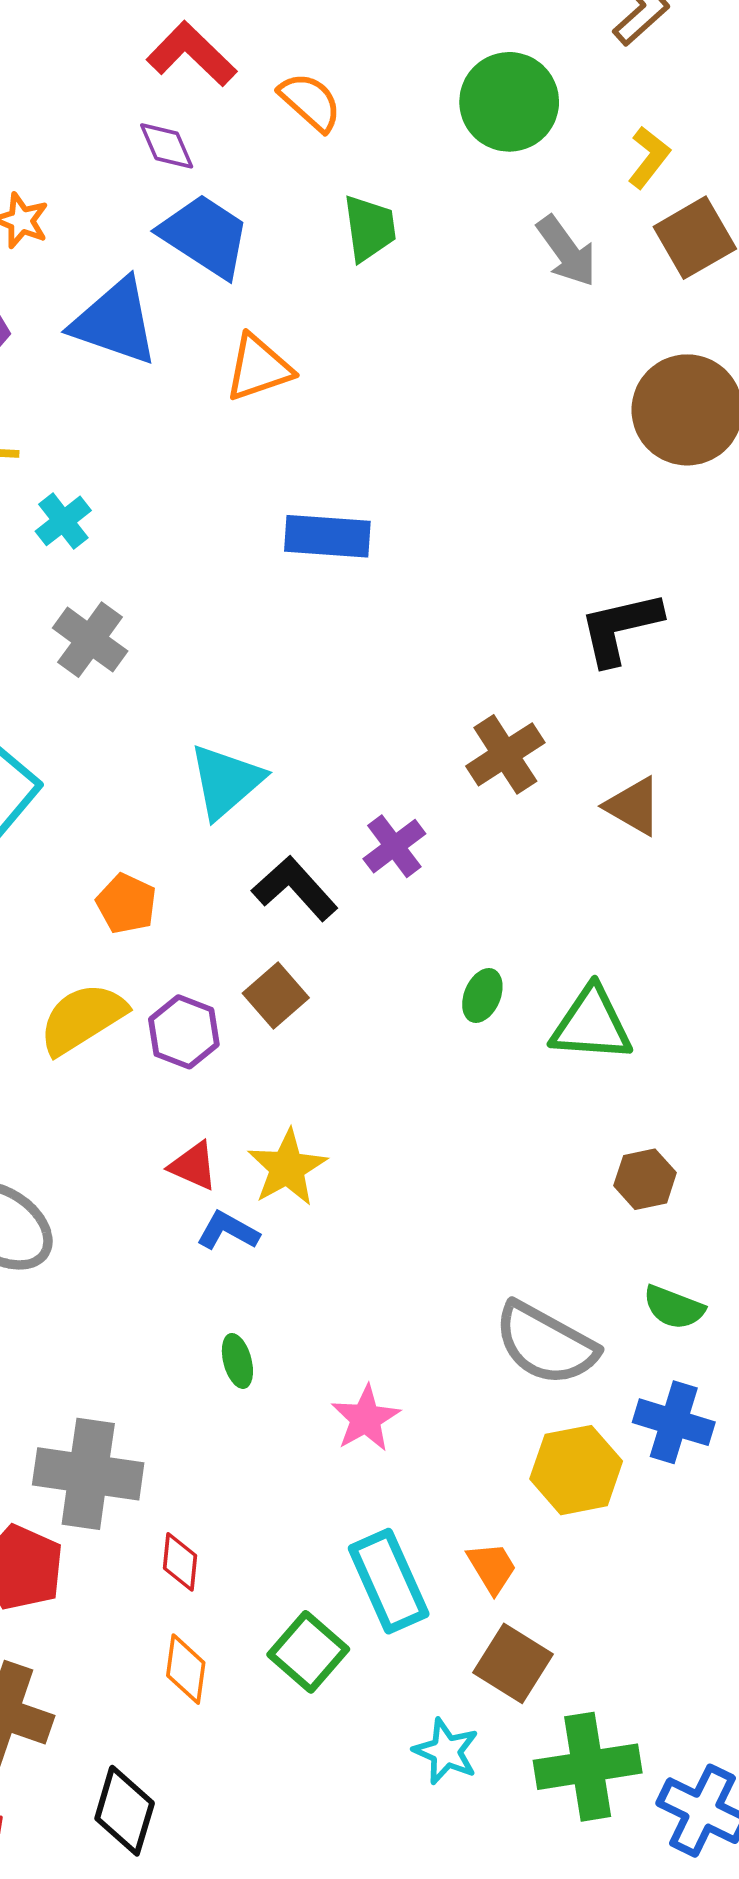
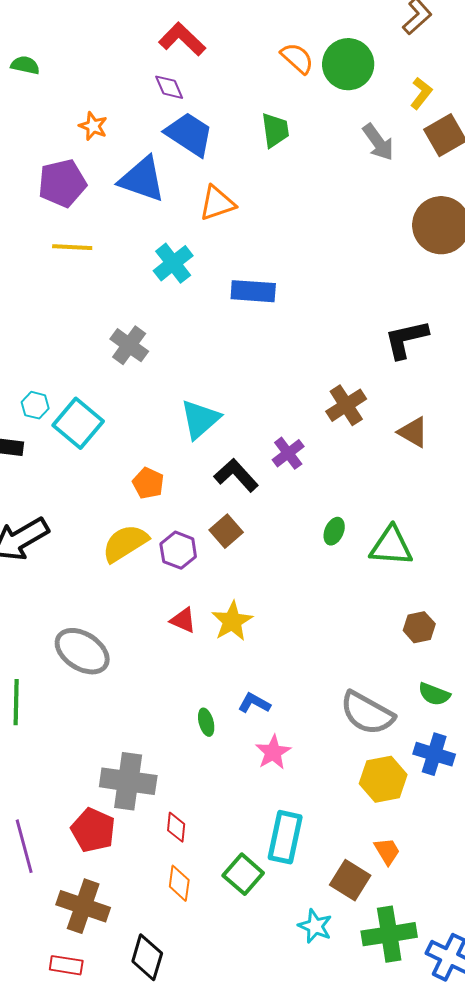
orange semicircle: (310, 102) -> (297, 58), moved
cyan cross: (63, 521) -> (173, 263), moved, size x1.4
blue L-shape: (228, 1231) -> (254, 703), moved
orange trapezoid: (492, 1568) -> (387, 851), moved
cyan rectangle: (389, 1581) -> (285, 837), turned 36

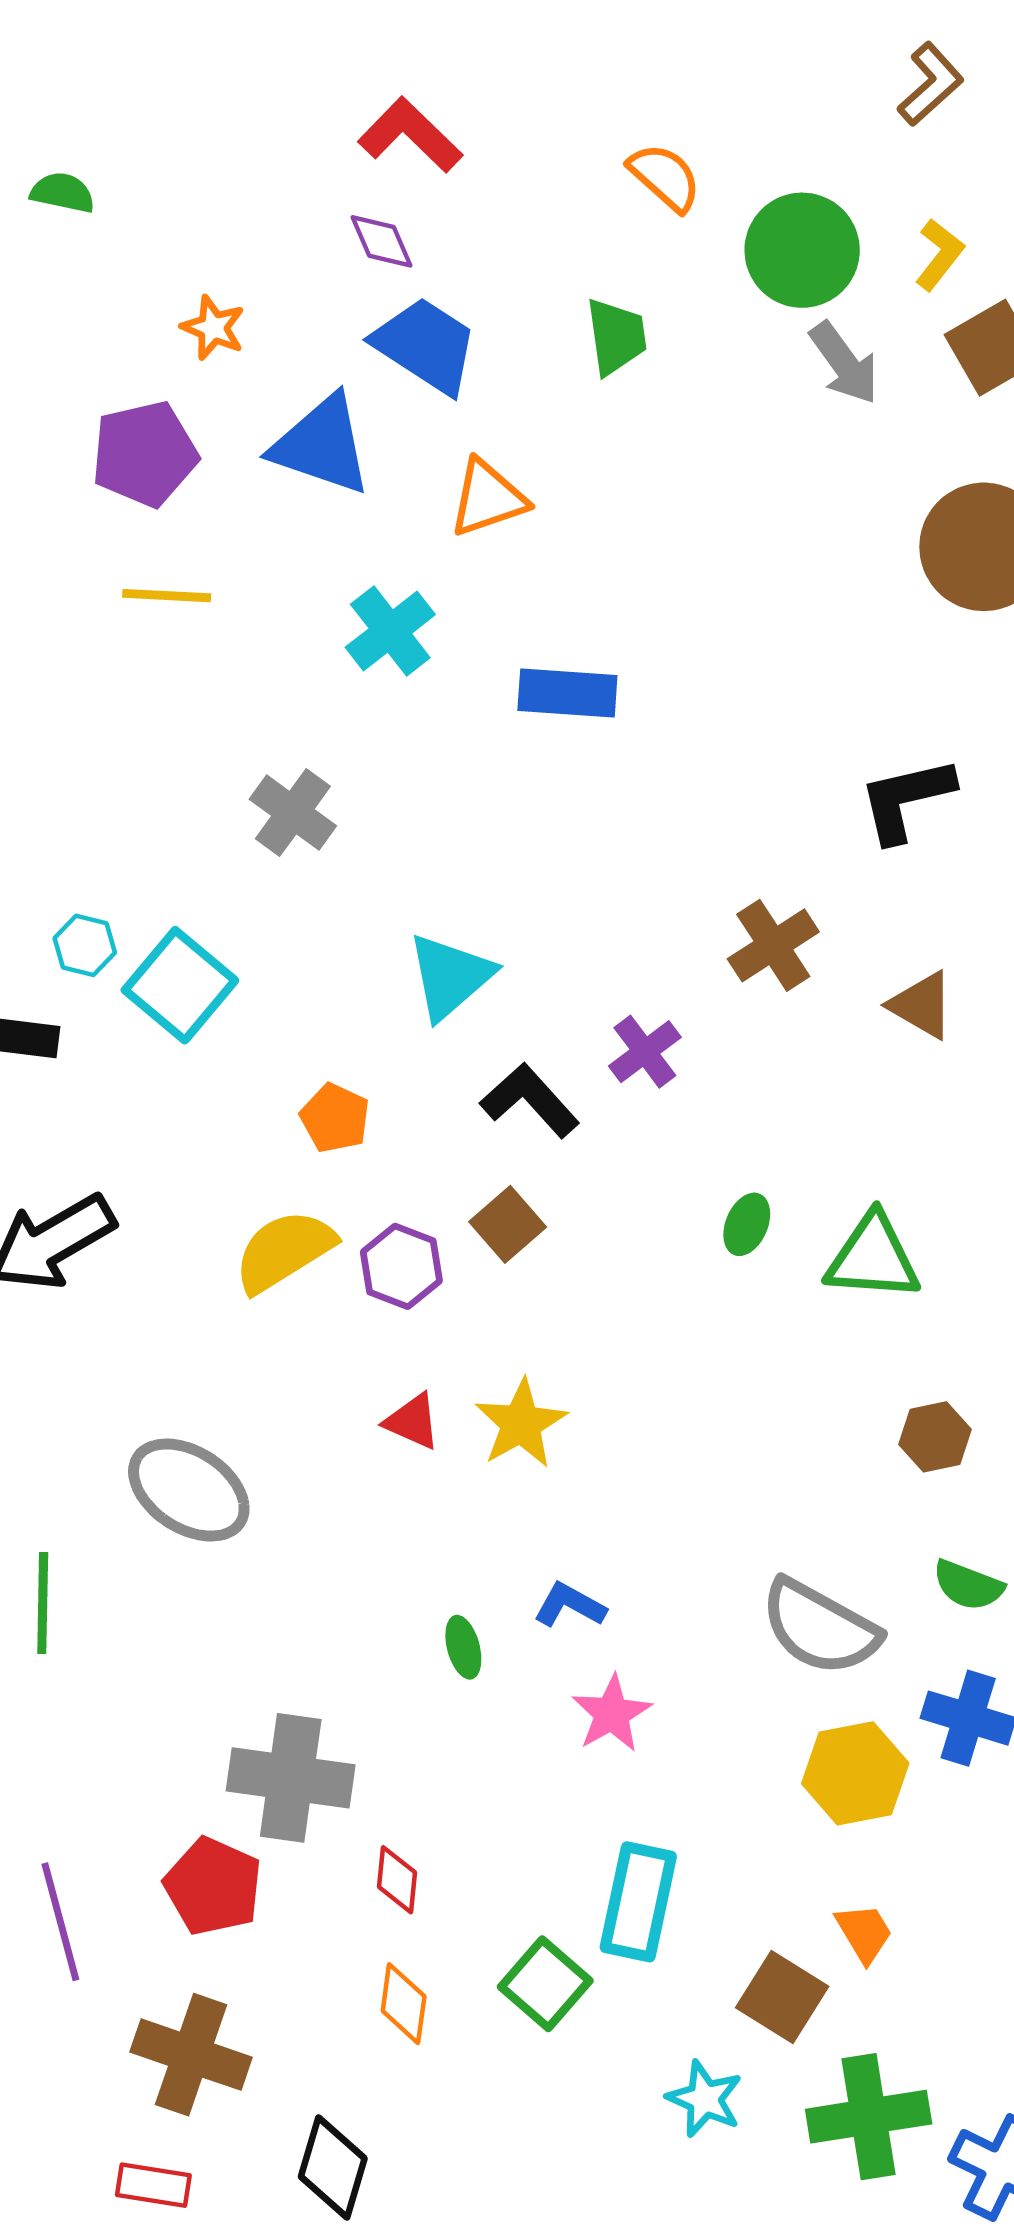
green circle: (348, 64) -> (802, 250), moved

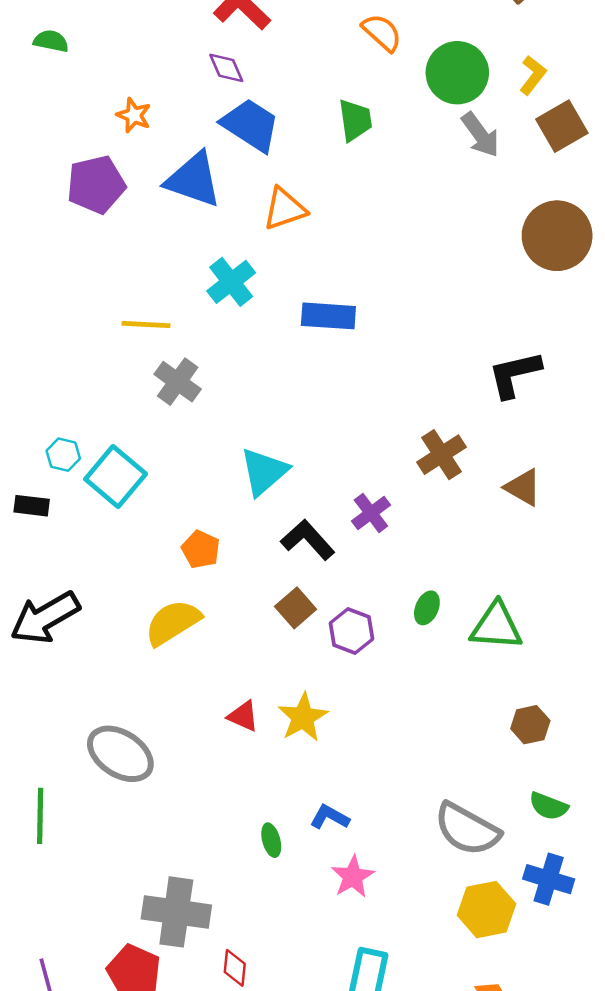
yellow line: (167, 596) -> (146, 324), moved
purple hexagon: (401, 1266) -> (352, 631), moved

